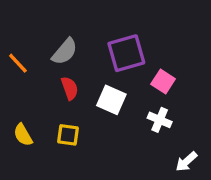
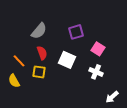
purple square: (126, 53) -> (76, 32), size x0.7
orange line: (18, 63) -> (19, 61), moved
yellow square: (68, 135) -> (39, 72), moved

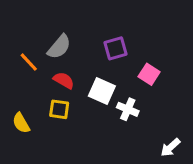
red semicircle: (42, 53) -> (64, 80), turned -40
orange line: (19, 61) -> (29, 62), moved
white cross: (96, 72) -> (128, 109), moved

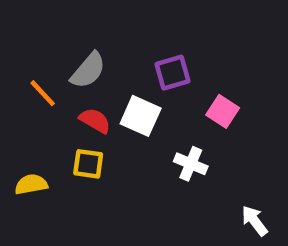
white square: (102, 91) -> (141, 116), moved
yellow semicircle: (21, 123) -> (31, 184), turned 110
white arrow: (170, 147) -> (255, 221), turned 95

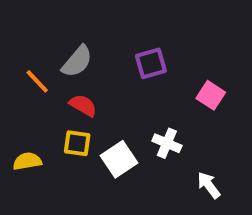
pink square: (223, 111) -> (211, 95), moved
white square: (141, 116) -> (119, 159), moved, turned 32
white arrow: (255, 221) -> (209, 185), moved

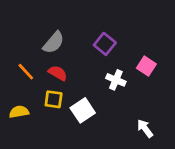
purple square: (151, 63) -> (105, 44), turned -35
orange line: (37, 81) -> (26, 72), moved
white cross: (167, 143) -> (116, 80), moved

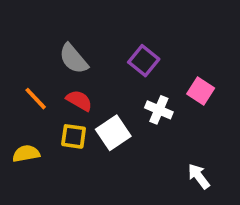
gray semicircle: (54, 43) -> (74, 59), turned 100
white square: (83, 110) -> (113, 133), moved

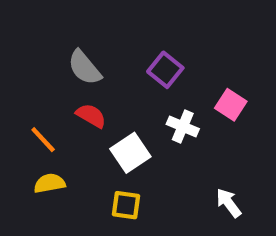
orange line: (36, 99) -> (43, 140), moved
yellow square: (74, 136) -> (126, 205), moved
yellow semicircle: (26, 154) -> (50, 183), moved

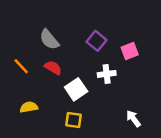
pink square: (231, 105) -> (130, 51), moved, turned 36
white cross: (183, 127) -> (107, 74), turned -30
orange line: (43, 140) -> (21, 66), moved

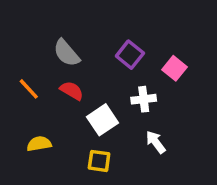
pink square: (130, 51) -> (175, 68), turned -30
white arrow: (133, 119) -> (156, 142), moved

